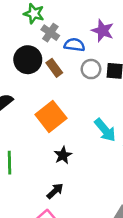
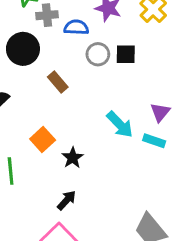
gray cross: (50, 33) -> (47, 15), turned -36
brown rectangle: (54, 68) -> (58, 82), moved
orange square: (51, 116) -> (43, 140), moved, size x0.7

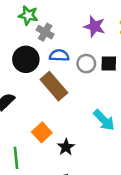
gray cross: (47, 15) -> (45, 32), turned 35
blue semicircle: (76, 27) -> (59, 55), moved
brown rectangle: (58, 82) -> (54, 86), size x1.6

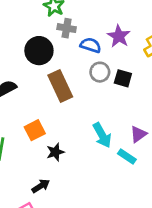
gray cross: (45, 32) -> (67, 28), turned -35
blue semicircle: (59, 55) -> (91, 45), moved

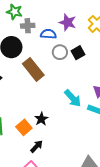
black square: (123, 78) -> (78, 53), turned -32
orange square: (35, 130) -> (24, 127), moved

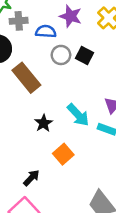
black square: (78, 53) -> (85, 55), turned -32
black star: (41, 119) -> (44, 123), moved
orange square: (24, 127) -> (63, 154), moved

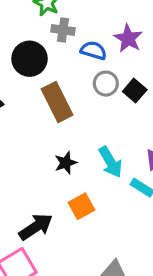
black arrow: (31, 178) -> (36, 227), size x1.5

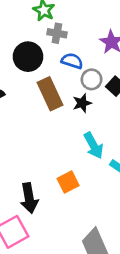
blue semicircle: (94, 50) -> (72, 61), moved
black star: (66, 163) -> (82, 103), moved
black arrow: (36, 227) -> (29, 198), turned 112

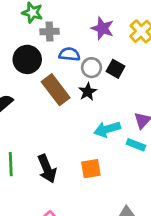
cyan arrow: (94, 145) -> (107, 129), turned 115
orange square: (68, 182) -> (91, 169), turned 30
black arrow: (29, 198) -> (47, 169), moved

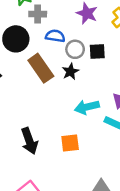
black square: (116, 69) -> (97, 51), turned -35

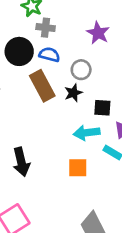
blue semicircle: (55, 36) -> (49, 55), moved
black square: (97, 51) -> (102, 108), moved
orange square: (70, 143) -> (78, 168), moved

